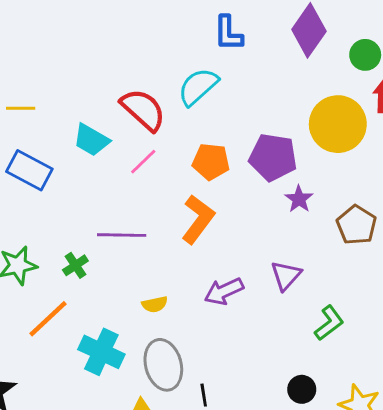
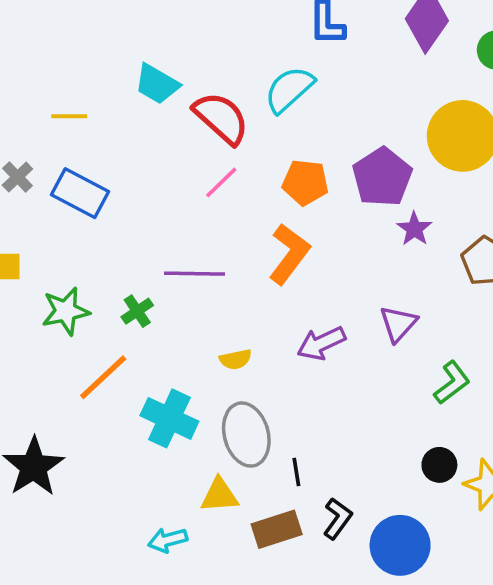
cyan trapezoid: (91, 140) -> (157, 84), moved
purple pentagon: (273, 157) -> (382, 177), turned 30
black circle: (302, 389) -> (439, 465), moved

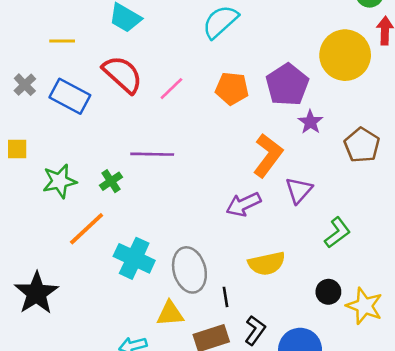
red semicircle: (221, 118) -> (123, 74), moved
orange L-shape: (289, 254) -> (268, 155), moved
yellow semicircle: (236, 359) -> (267, 263), moved, size x1.6

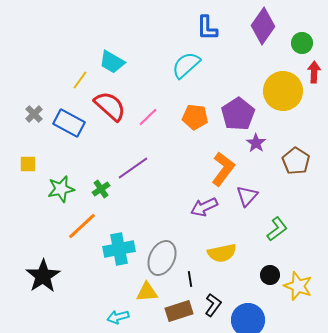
yellow line: (62, 41) -> (80, 80), moved, turned -54
purple line: (152, 154) -> (133, 168), turned -36
cyan cross: (134, 258) -> (119, 249), turned -36
gray ellipse: (189, 270) -> (162, 258), turned 40

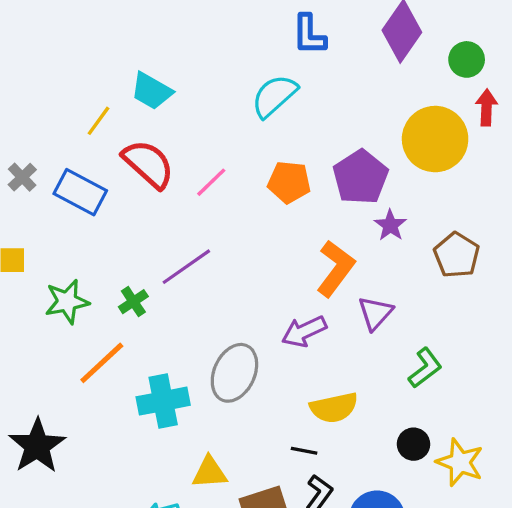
gray ellipse: (162, 258) -> (234, 373), moved
black line: (190, 279) -> (304, 451), moved, turned -70

